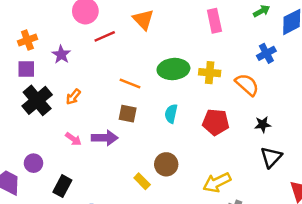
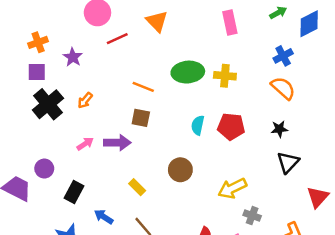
orange semicircle: (247, 85) -> (283, 88), moved
cyan semicircle: (171, 114) -> (198, 125), moved
pink arrow: (73, 139) -> (85, 144), turned -70
yellow rectangle: (142, 181) -> (137, 187), moved

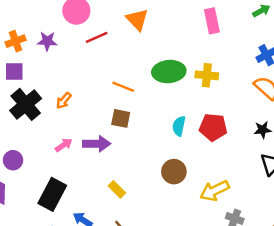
purple star: (73, 57) -> (47, 41), moved, turned -30
purple circle: (44, 169) -> (13, 160), moved
brown circle: (180, 170) -> (174, 172), moved
black rectangle: (74, 192) -> (52, 194), size x1.4

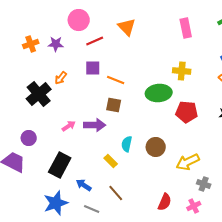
purple square: (14, 72) -> (93, 68), moved
green ellipse: (169, 72) -> (159, 93), moved
orange arrow: (64, 101) -> (61, 78), moved
cyan semicircle: (179, 126) -> (127, 144), moved

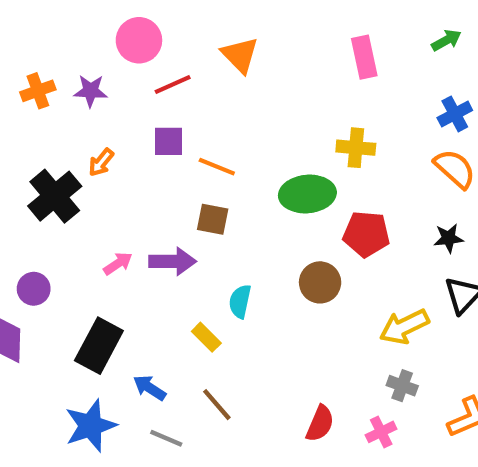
brown circle: (156, 147) -> (320, 282), moved
yellow arrow: (188, 162) -> (404, 327), moved

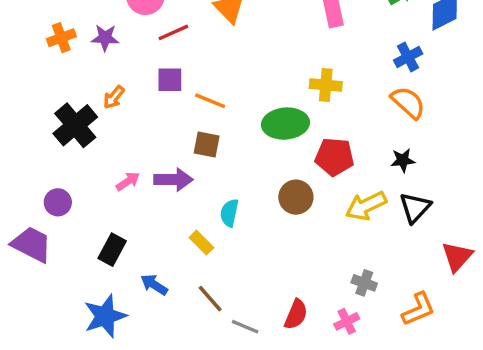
yellow arrow: (404, 327) -> (366, 206), moved
black rectangle: (99, 346) -> (112, 250), size x0.7
gray line: (166, 438) -> (245, 327), moved

